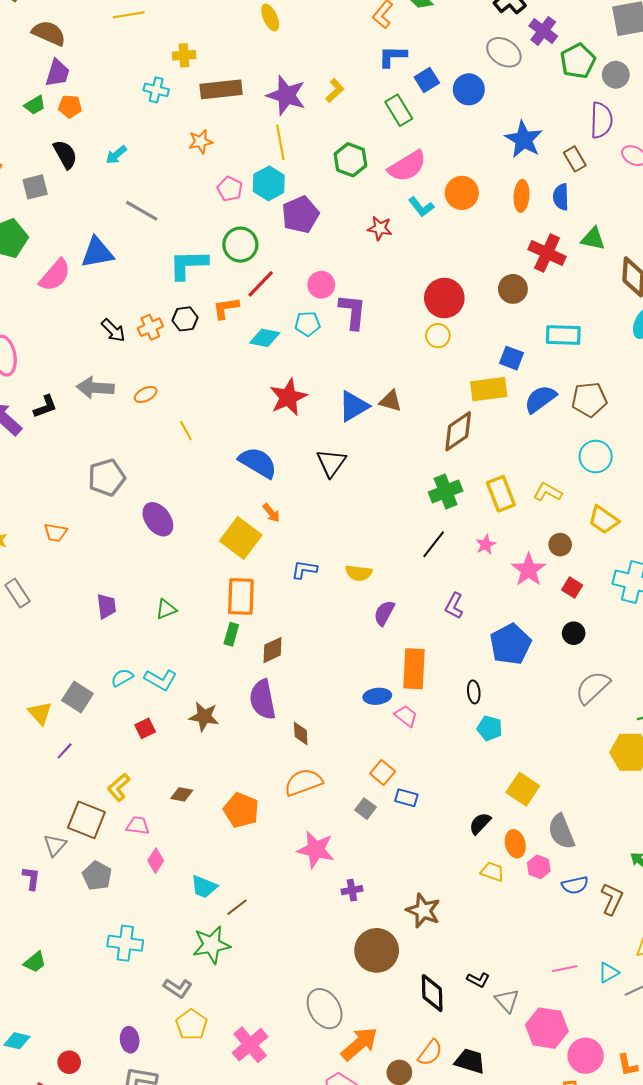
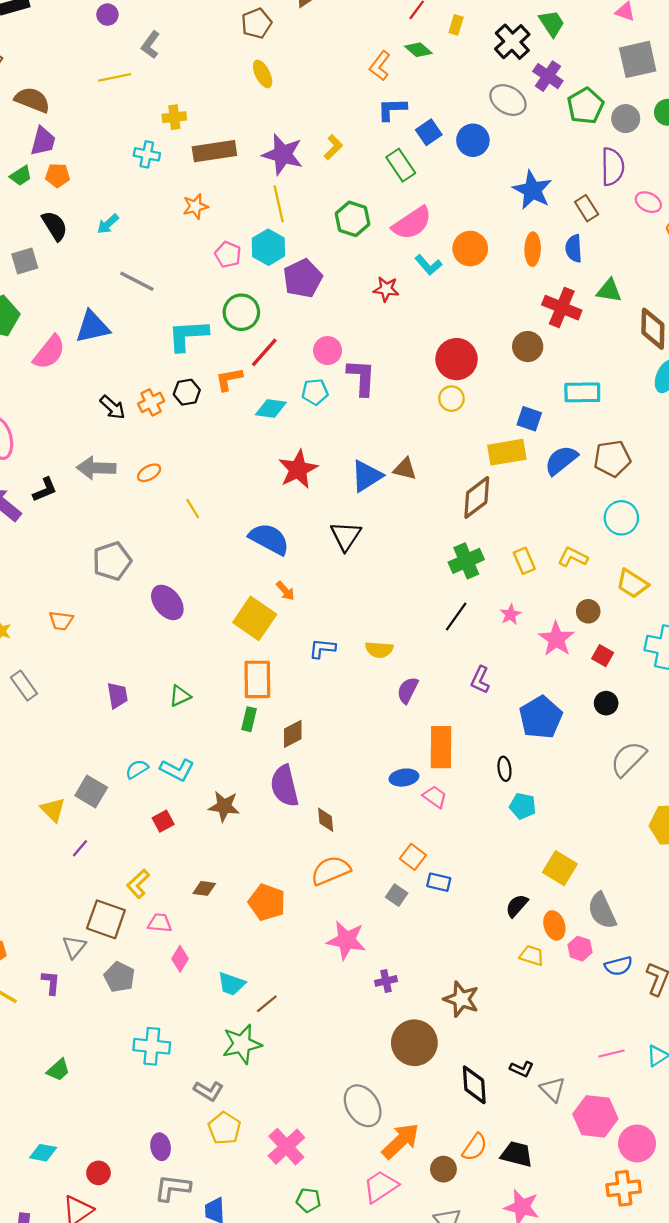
yellow rectangle: (501, 494) -> (524, 561), size x0.7

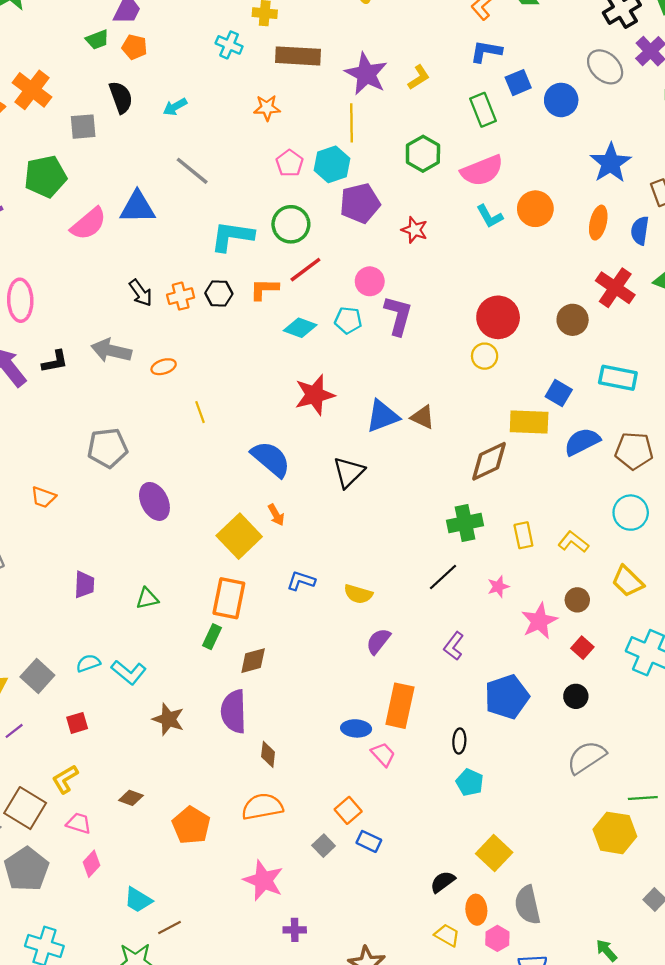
red star: (386, 289) -> (415, 230), moved
red square: (163, 821) -> (77, 723), moved
gray pentagon: (119, 977) -> (26, 869), size x1.4

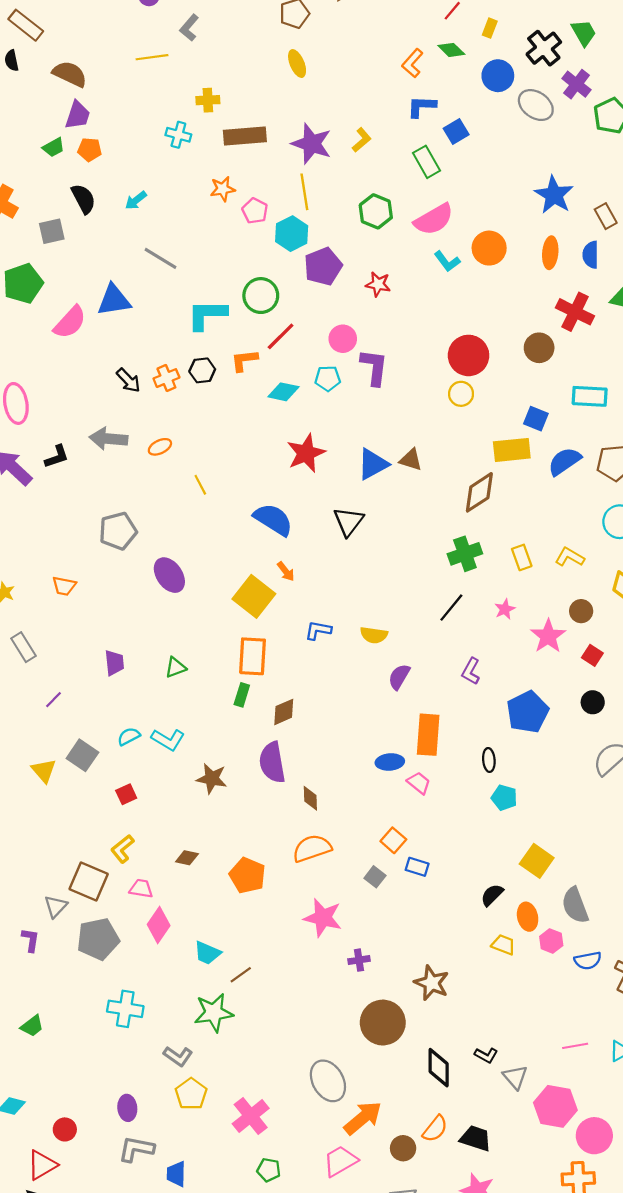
blue circle: (561, 100) -> (498, 76), moved
pink pentagon: (290, 163) -> (255, 211), moved
purple line: (14, 731) -> (53, 700), moved
pink diamond: (91, 864) -> (159, 925), size x1.4
gray pentagon: (26, 869) -> (98, 939), turned 30

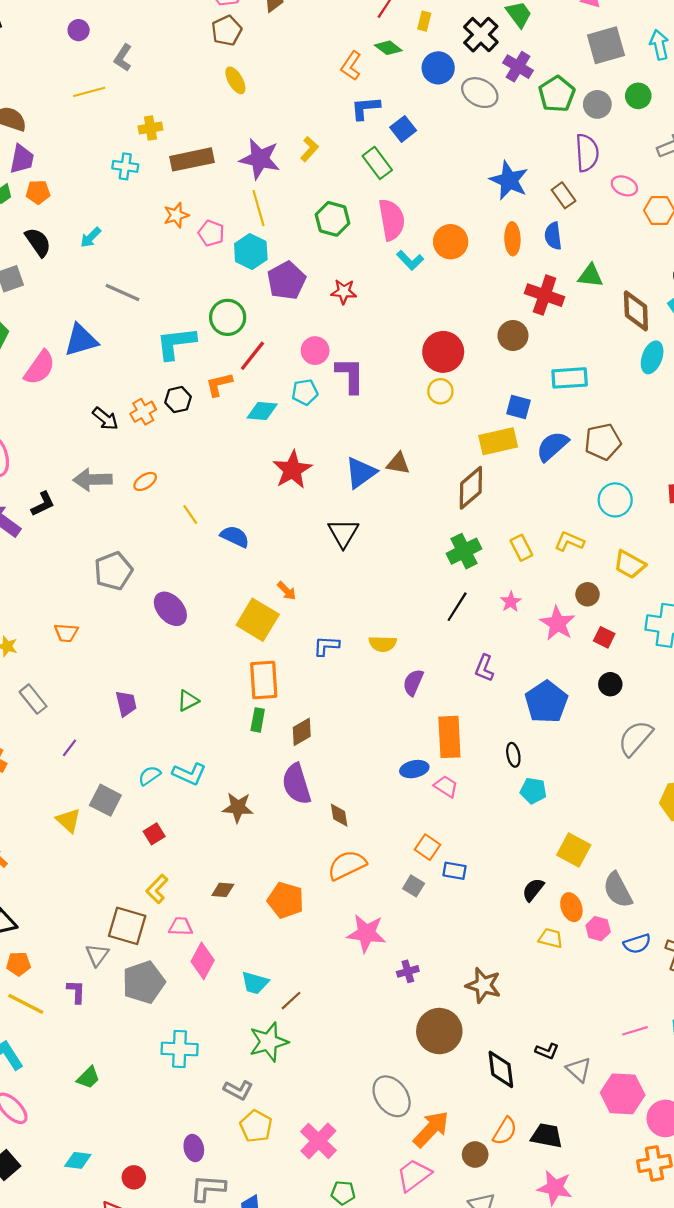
pink semicircle: (434, 219) -> (392, 220), turned -63
blue semicircle: (273, 520) -> (235, 537), moved, size x0.7

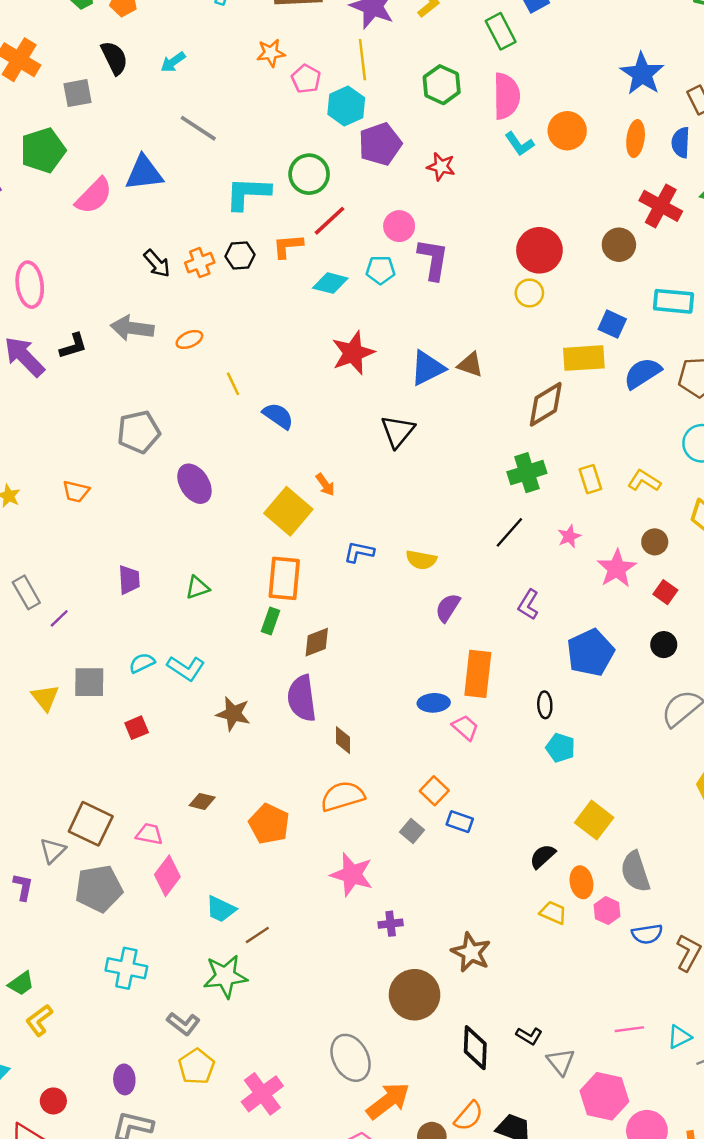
gray rectangle: (33, 699) -> (26, 592), moved
gray square: (105, 800) -> (89, 682), turned -36
yellow L-shape: (157, 889) -> (39, 1020), moved

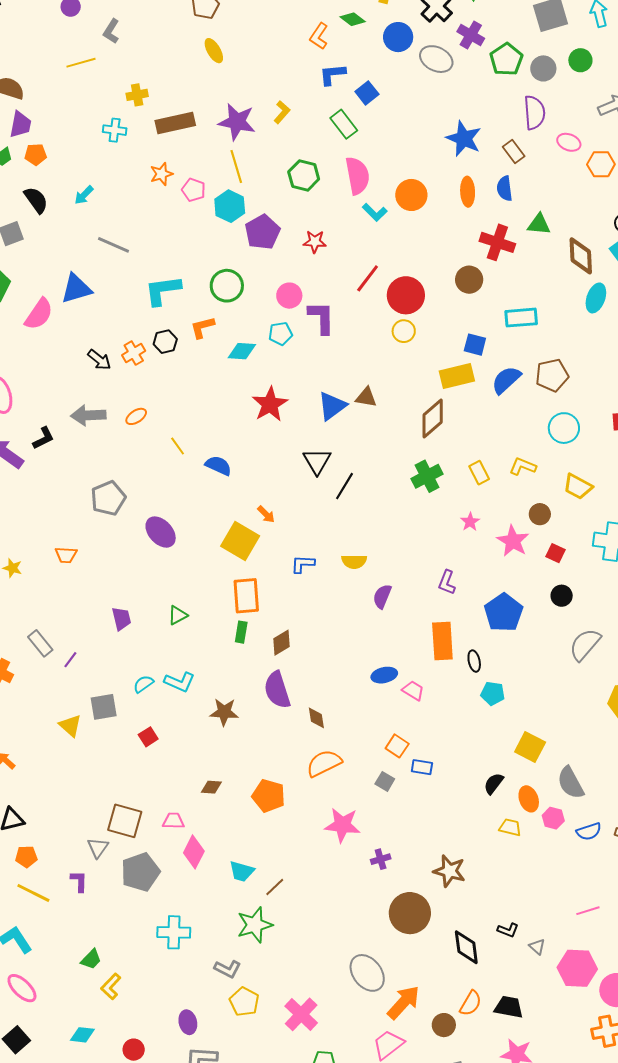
green circle: (309, 174) -> (227, 286), moved
red line: (330, 221) -> (368, 278), moved
black line: (509, 532) -> (344, 486), moved
orange rectangle: (478, 674) -> (442, 641), moved
gray triangle: (561, 1062) -> (537, 947), size x0.7

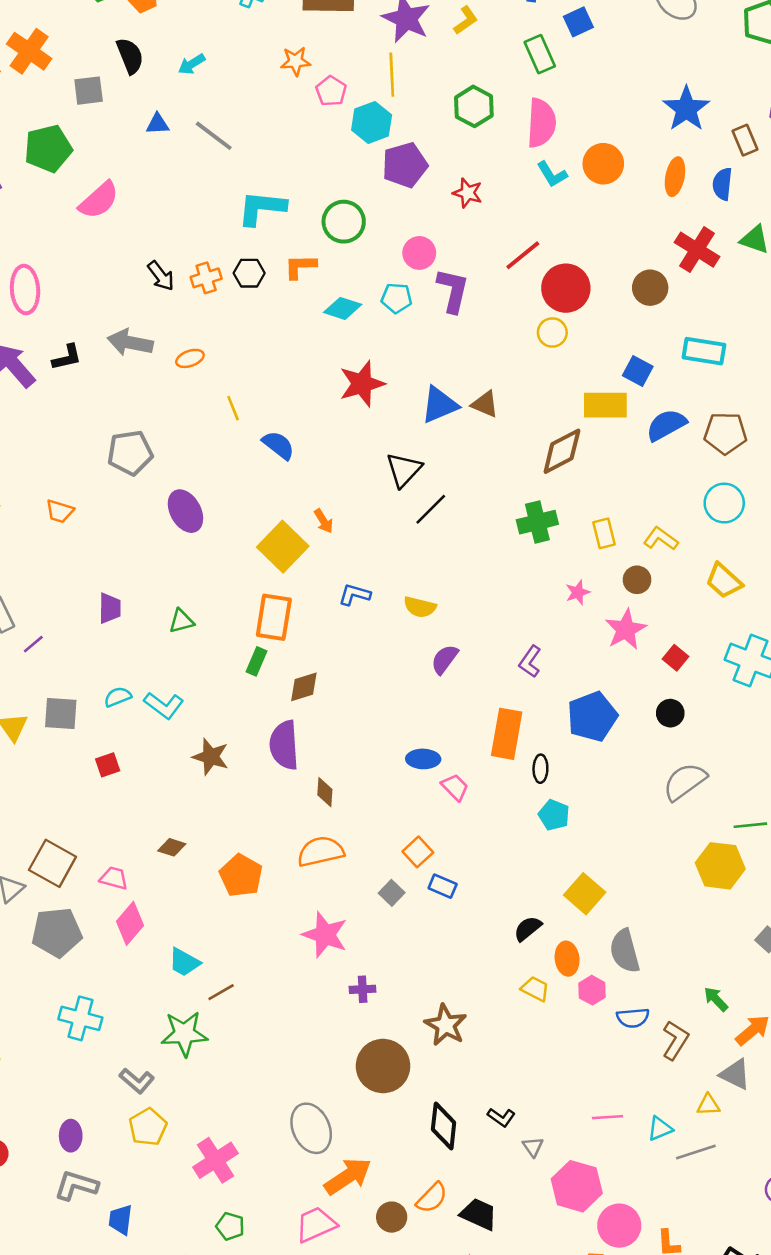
blue triangle: (76, 289) -> (157, 124), moved, size x0.6
brown circle: (540, 514) -> (637, 580), moved

